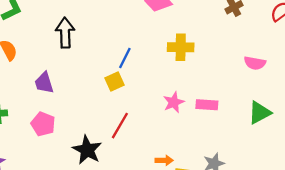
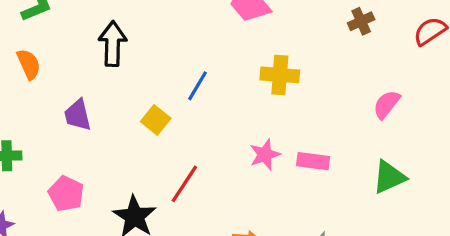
pink semicircle: (255, 63) -> (387, 104), turned 115
yellow square: (115, 81) -> (156, 120), moved, turned -30
pink pentagon: (43, 124) -> (66, 194), moved

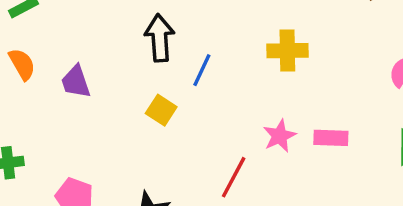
black arrow: (113, 44) -> (160, 38), moved
purple trapezoid: (78, 115) -> (76, 82), moved
red line: (184, 184) -> (234, 177), moved

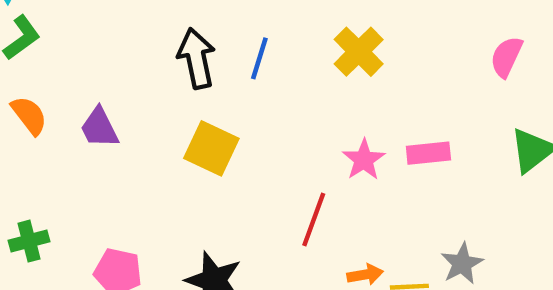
yellow cross: (287, 51) -> (359, 52), turned -36
blue line: (202, 70) -> (259, 58), moved
yellow square: (161, 110) -> (211, 148), size x1.4

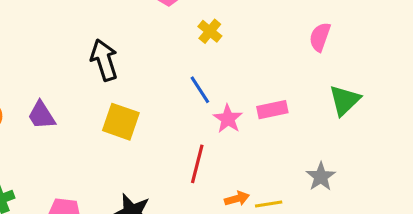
yellow cross: (359, 52) -> (210, 31), moved, size x0.7
blue line: (259, 58) -> (200, 90), moved, turned -44
gray star: (462, 264) -> (321, 177), moved

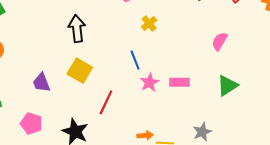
purple trapezoid: (41, 115) -> (41, 83), moved
red line: (197, 164) -> (106, 102), moved

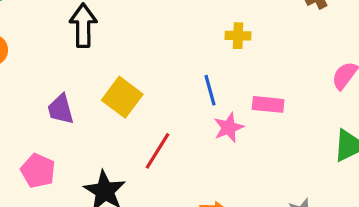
yellow cross: (149, 23) -> (238, 36), turned 35
black arrow: (77, 29) -> (83, 25), moved
pink rectangle: (180, 82) -> (268, 104), moved

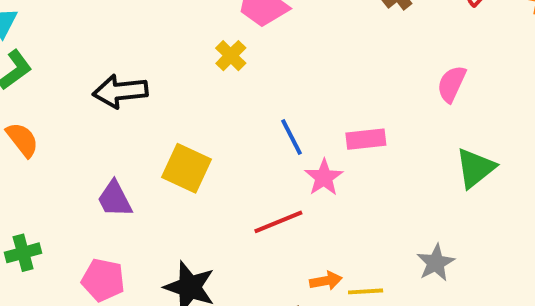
black arrow: (83, 25) -> (120, 91), turned -84
yellow cross: (238, 36) -> (231, 56), moved, turned -35
red line: (158, 151) -> (278, 222), moved, turned 48

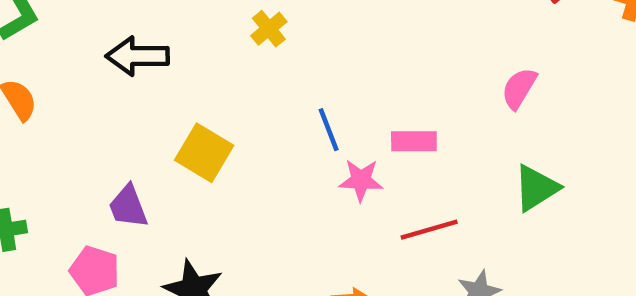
pink star: (324, 177) -> (361, 180), turned 30
purple trapezoid: (115, 199) -> (128, 207), moved
red line: (278, 222) -> (429, 230), moved

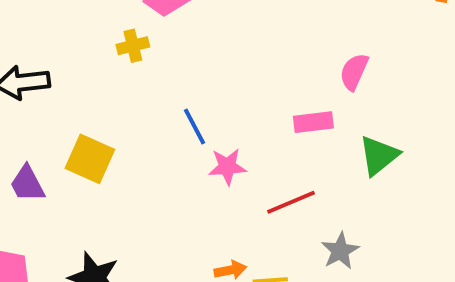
yellow cross: (269, 29) -> (133, 46), turned 32
pink rectangle: (414, 141) -> (313, 122), moved
purple trapezoid: (128, 207) -> (27, 184), moved

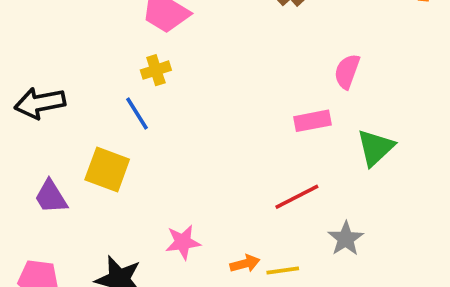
yellow cross: (133, 46) -> (156, 70), moved
blue line: (195, 126) -> (137, 113), moved
pink star: (227, 167) -> (183, 242), moved

